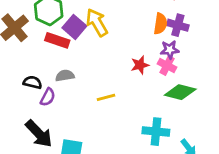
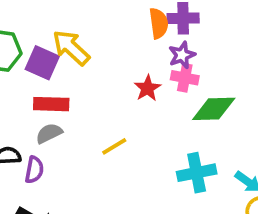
red rectangle: (57, 40) -> (51, 104), moved

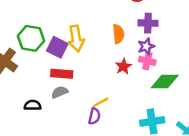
orange semicircle: (159, 23) -> (118, 34), moved
yellow arrow: (71, 48) -> (76, 38), turned -145
purple semicircle: (34, 170) -> (94, 116), moved

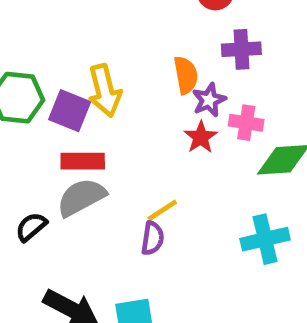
purple star: (146, 46) -> (209, 100), moved
gray semicircle: (60, 92) -> (81, 197), size x1.5
black semicircle: (33, 105) -> (31, 227), turned -35

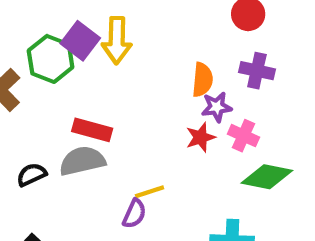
yellow arrow: (105, 91) -> (117, 40), moved
purple square: (70, 111) -> (80, 41), moved

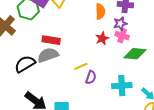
purple star: (217, 107) -> (120, 24), moved
black semicircle: (32, 175) -> (25, 64), size x1.5
purple semicircle: (134, 214) -> (91, 77), moved

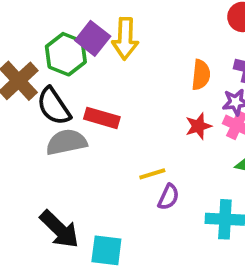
gray semicircle: (48, 55) -> (66, 142), moved
black semicircle: (25, 64) -> (54, 106), moved, turned -100

